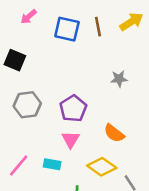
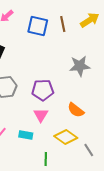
gray star: (119, 79) -> (80, 66), size x1.5
purple pentagon: (73, 108) -> (43, 90), turned 30

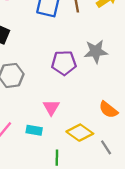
purple pentagon: (43, 90) -> (64, 63), moved
orange semicircle: (76, 110) -> (108, 110), moved

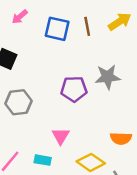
orange semicircle: (108, 110) -> (121, 138), turned -36

